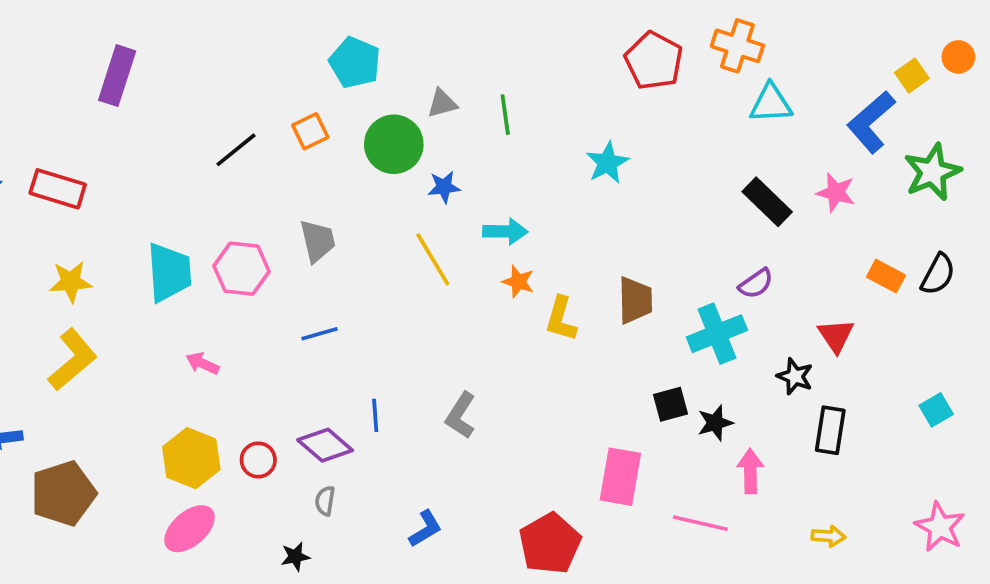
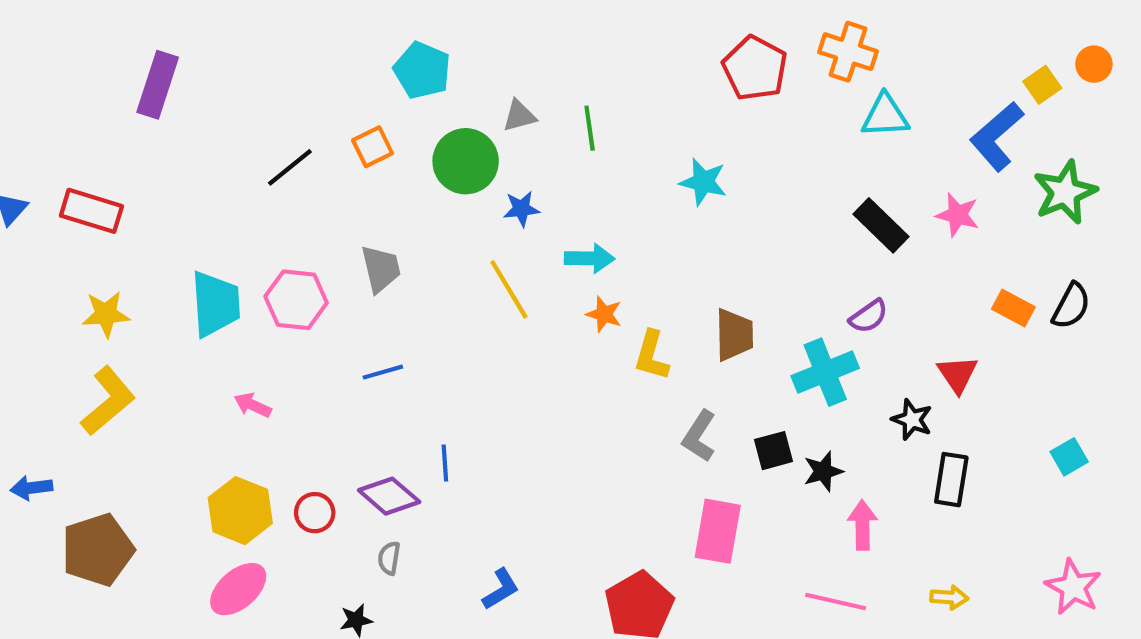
cyan star: (607, 163) -> (703, 182), turned -30
gray L-shape: (461, 415) -> (699, 436), moved
pink line: (700, 523) -> (836, 602), moved

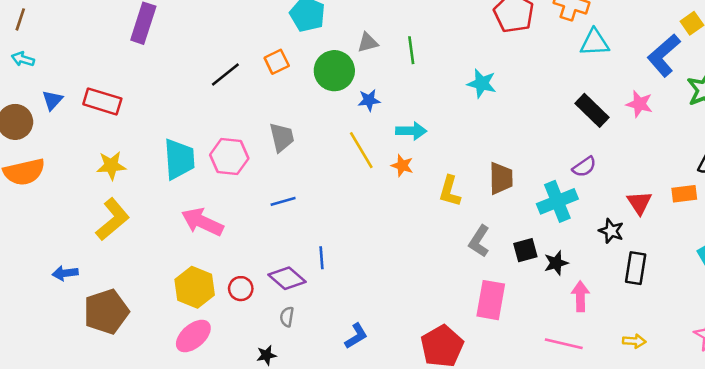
orange rectangle: (1013, 308) -> (684, 194), moved, turned -35
orange star: (604, 314) -> (402, 166), moved
pink arrow: (253, 405) -> (202, 222), size x1.8

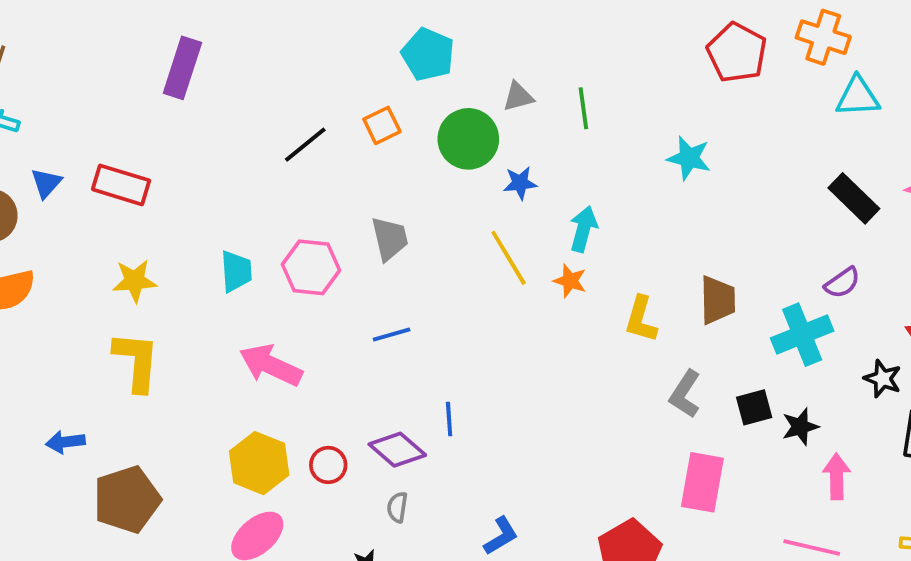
cyan arrow: (411, 131) -> (583, 229), turned -76
cyan trapezoid: (179, 159) -> (236, 271), size x0.7
yellow L-shape: (113, 219) -> (136, 361), turned -45

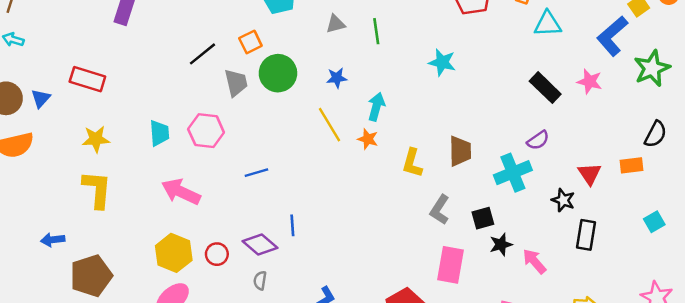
green circle: (468, 139) -> (278, 73), moved
blue triangle: (46, 183) -> (41, 98), moved
gray trapezoid: (390, 239) -> (236, 83), moved
black star: (800, 427) -> (501, 245), moved
pink arrow: (837, 477) -> (534, 261), turned -40

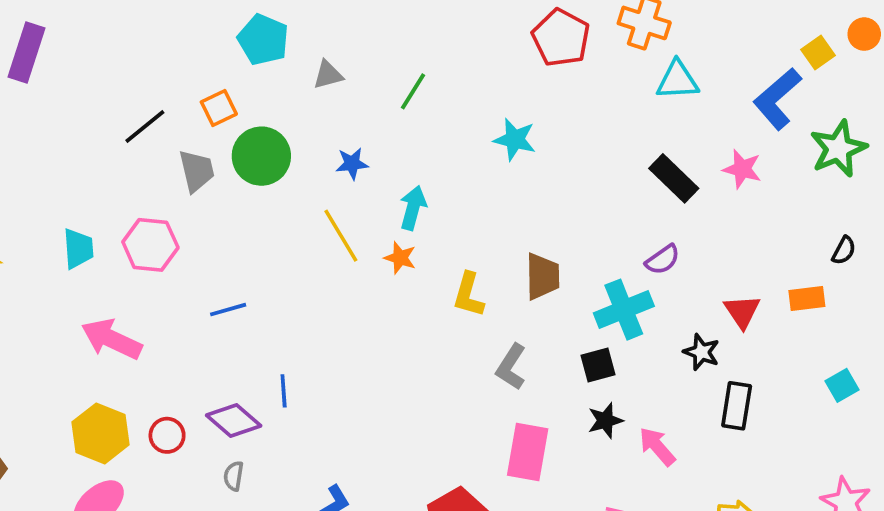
gray triangle: (336, 24) -> (328, 75), moved
green line: (376, 31) -> (413, 91), turned 40
black semicircle: (655, 134) -> (844, 250), size x0.7
black square: (483, 218) -> (598, 365), moved

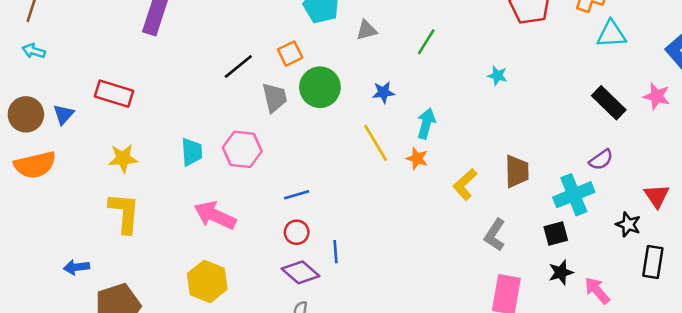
cyan star: (515, 139) -> (497, 76), size x0.7
yellow L-shape: (468, 295) -> (465, 184), turned 32
red circle: (167, 435) -> (297, 232), moved

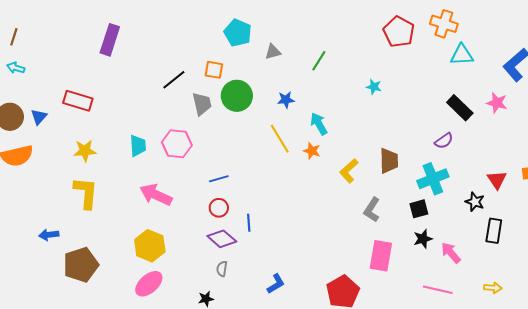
orange square: (290, 54) -> (214, 70), turned 36
cyan arrow: (426, 123) -> (319, 124), turned -45
purple semicircle: (601, 160) -> (444, 141), moved

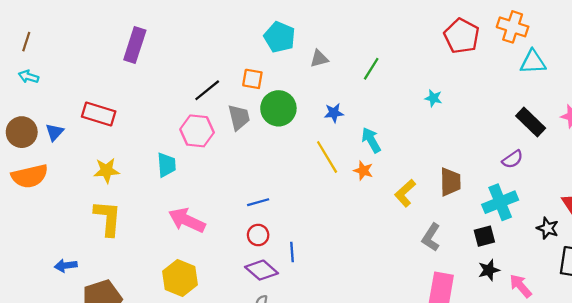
pink hexagon: (177, 144) -> (197, 131), moved

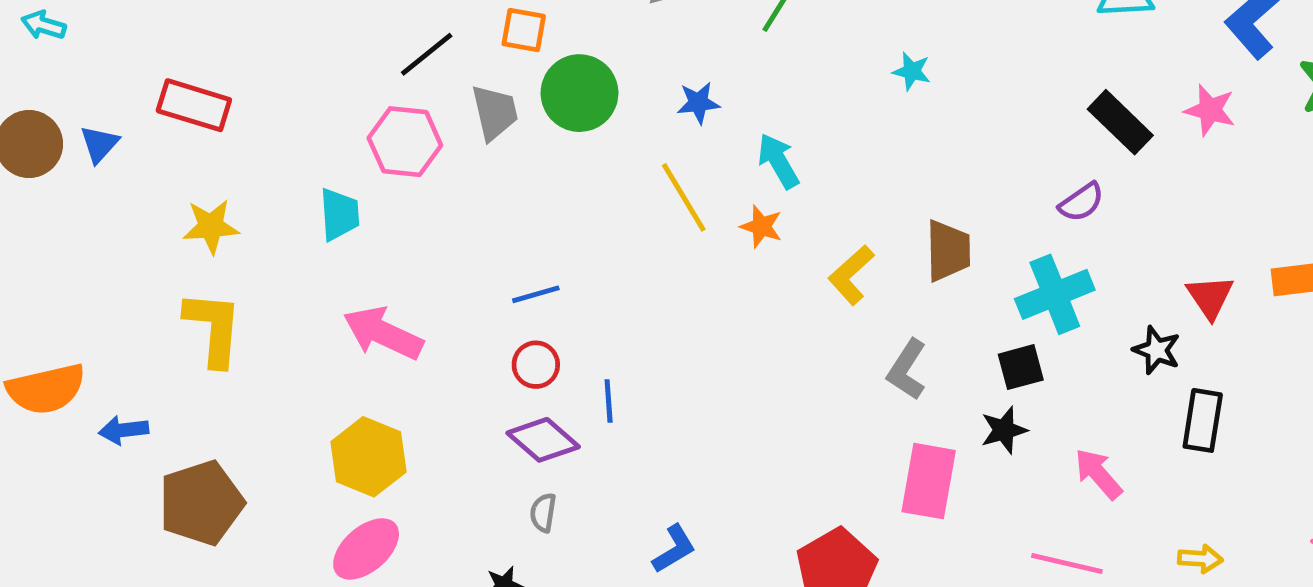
orange semicircle: (30, 176) -> (46, 389), moved
black star: (489, 270) -> (1004, 430), moved

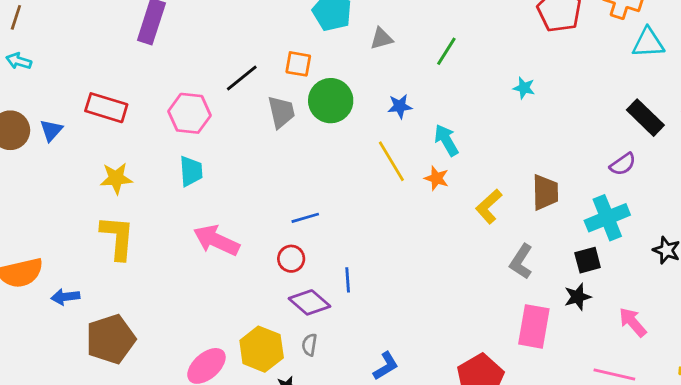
pink hexagon: (405, 142) -> (190, 113), moved
red circle: (536, 365) -> (291, 259), moved
yellow hexagon: (369, 457) -> (262, 349), moved

